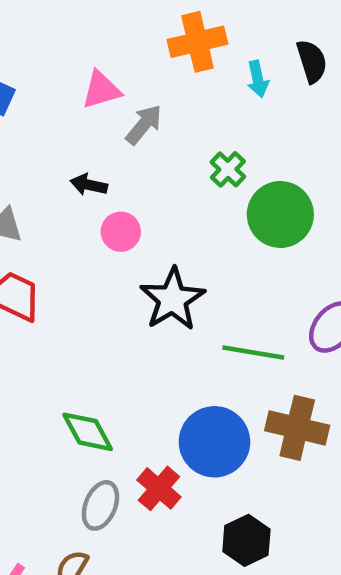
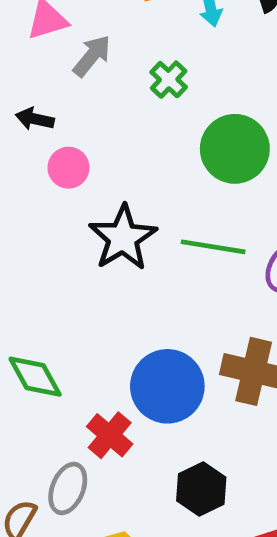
green cross: (228, 169) -> (169, 80), moved
green line: (253, 353) -> (213, 247), moved
gray ellipse: (100, 505) -> (68, 489), moved

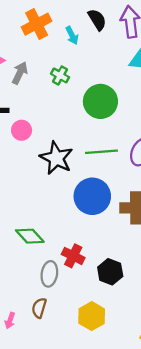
blue circle: (167, 386) -> (92, 196), moved
gray ellipse: (68, 489) -> (49, 274), moved
black hexagon: (201, 489) -> (110, 272), moved

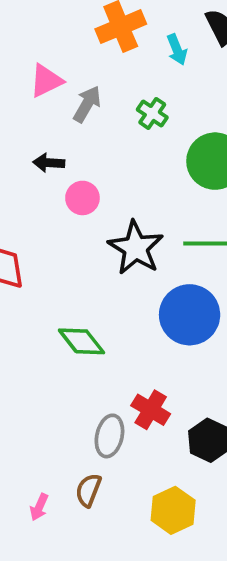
green diamond: (30, 236) -> (81, 341), moved

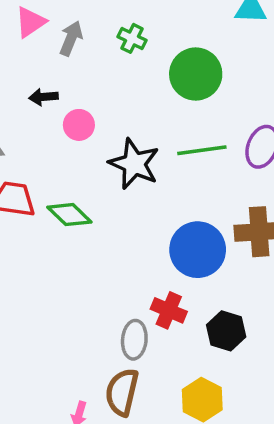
blue circle: (190, 315) -> (198, 250), moved
green diamond: (81, 341) -> (69, 215), moved
brown semicircle: (88, 490) -> (122, 392), size x1.5

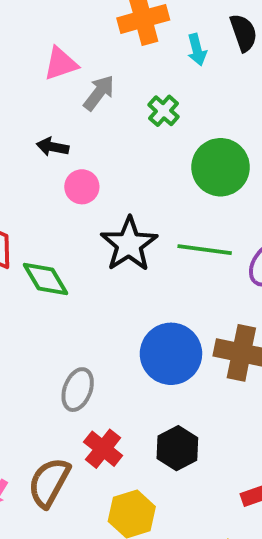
red cross: (169, 310) -> (103, 449), moved
gray ellipse: (134, 340) -> (78, 390), moved

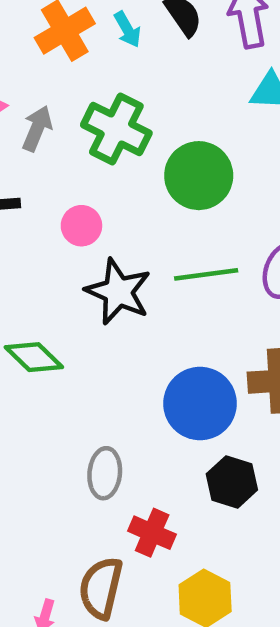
cyan arrow: (197, 50) -> (127, 29), moved
green cross: (164, 111) -> (116, 129), size x1.8
pink circle: (82, 187) -> (81, 226), moved
black hexagon: (177, 448) -> (232, 482), moved

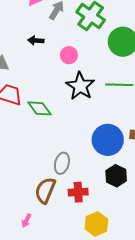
red cross: (152, 533) -> (78, 192), turned -36
brown semicircle: (101, 588) -> (45, 190), moved

